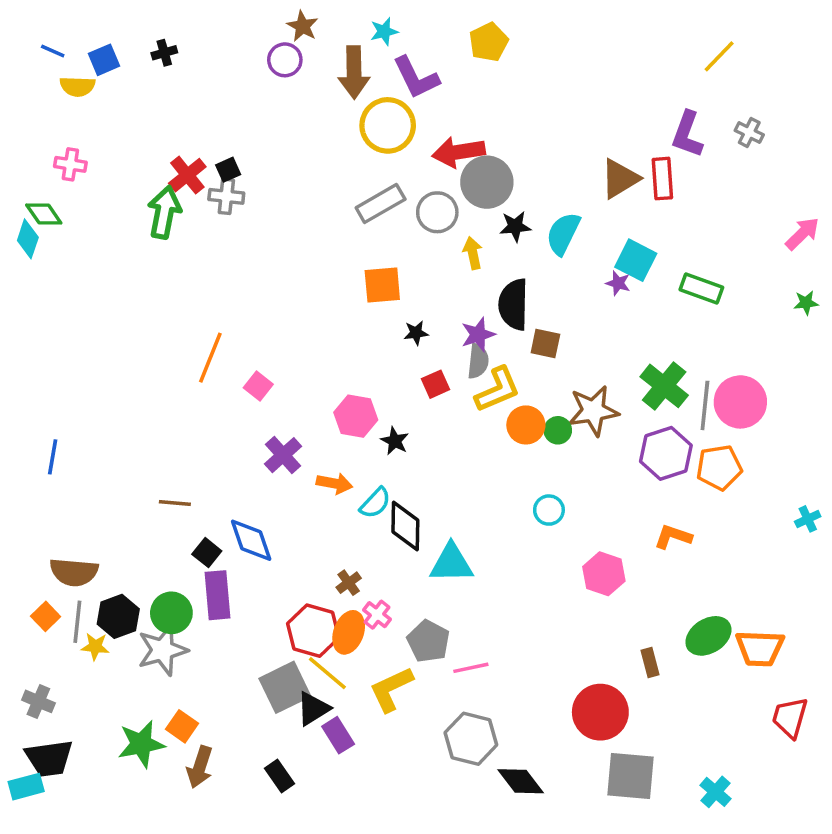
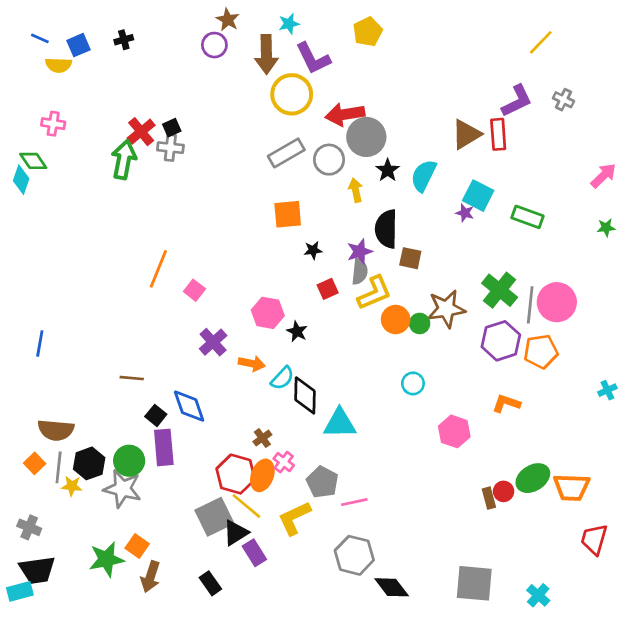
purple L-shape: (687, 134) -> (517, 101), turned -136
black star: (515, 226) -> (388, 170), turned -30
gray star: (163, 650) -> (122, 489), turned 30
red circle: (600, 712) -> (504, 491), moved, size x0.5

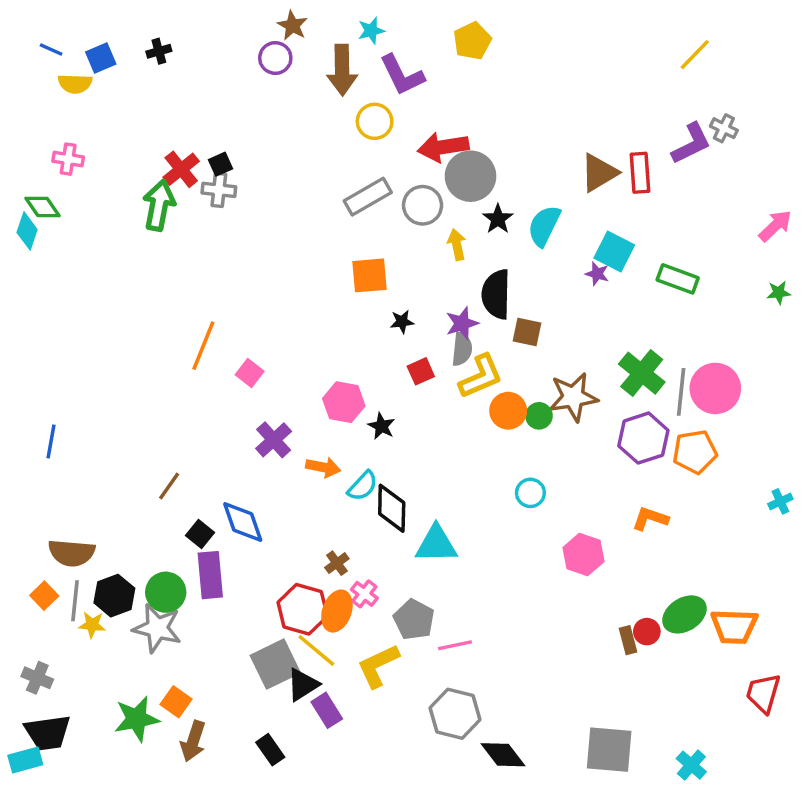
yellow circle: (292, 94) -> (375, 121), size x0.7
purple L-shape: (517, 101) -> (691, 144), moved
brown line: (132, 378) -> (169, 486), turned -60

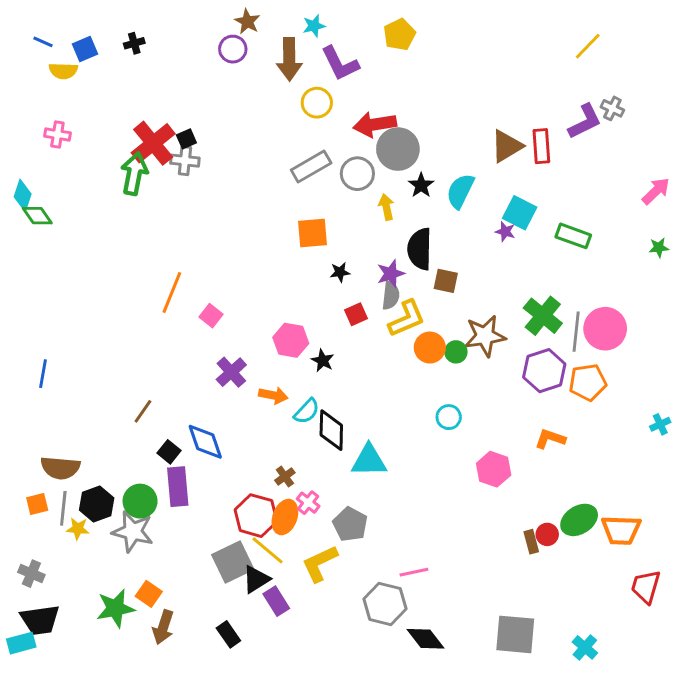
red cross: (181, 169) -> (153, 143), size x1.4
green diamond: (42, 207) -> (37, 216), moved
orange square: (44, 596) -> (37, 504), turned 30
pink line: (455, 645) -> (414, 572), moved

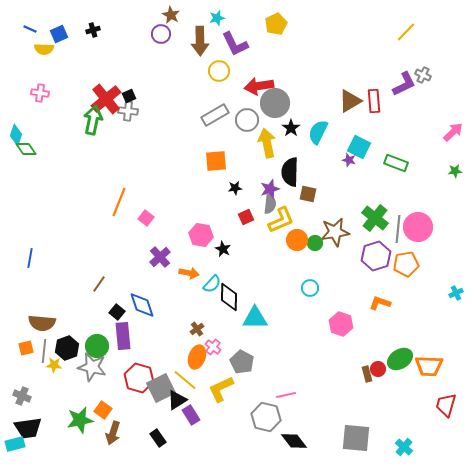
yellow arrow: (386, 207) -> (267, 143), size x1.6
red hexagon: (256, 516) -> (139, 378), moved

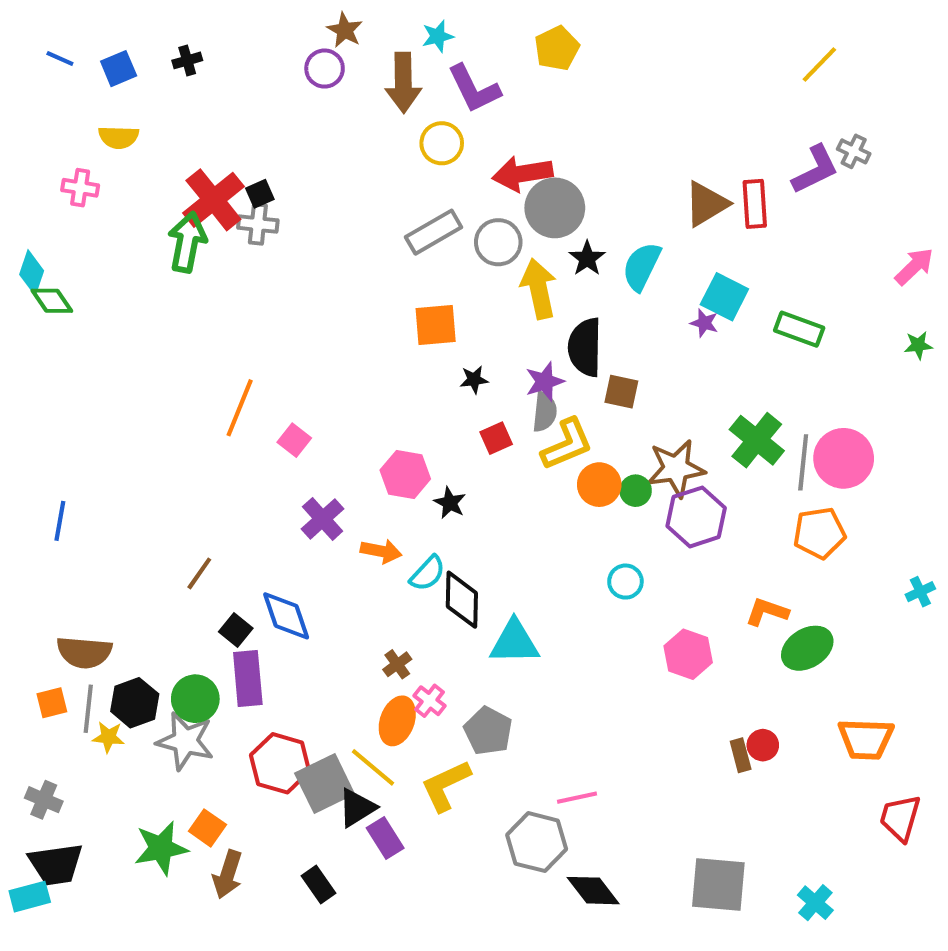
yellow semicircle: (44, 49) -> (119, 137), moved
purple hexagon: (376, 256) -> (696, 517), moved
green ellipse: (400, 359) -> (807, 648), moved

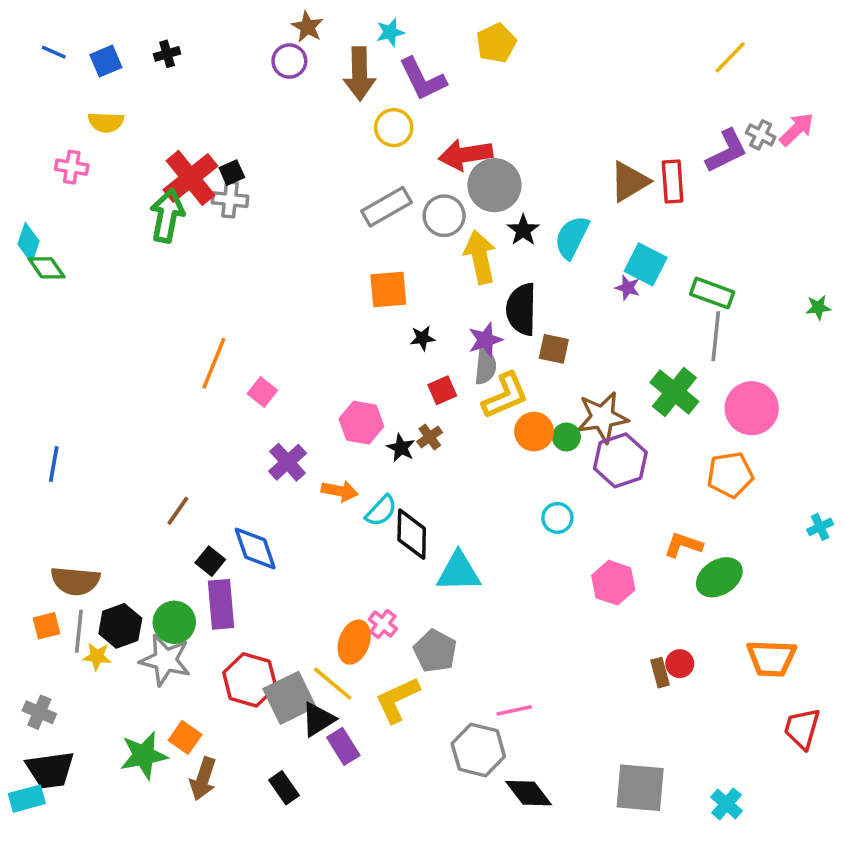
pink arrow: (914, 266) -> (797, 129), moved
gray line: (803, 462) -> (716, 336), moved
brown cross: (397, 664) -> (430, 437), moved

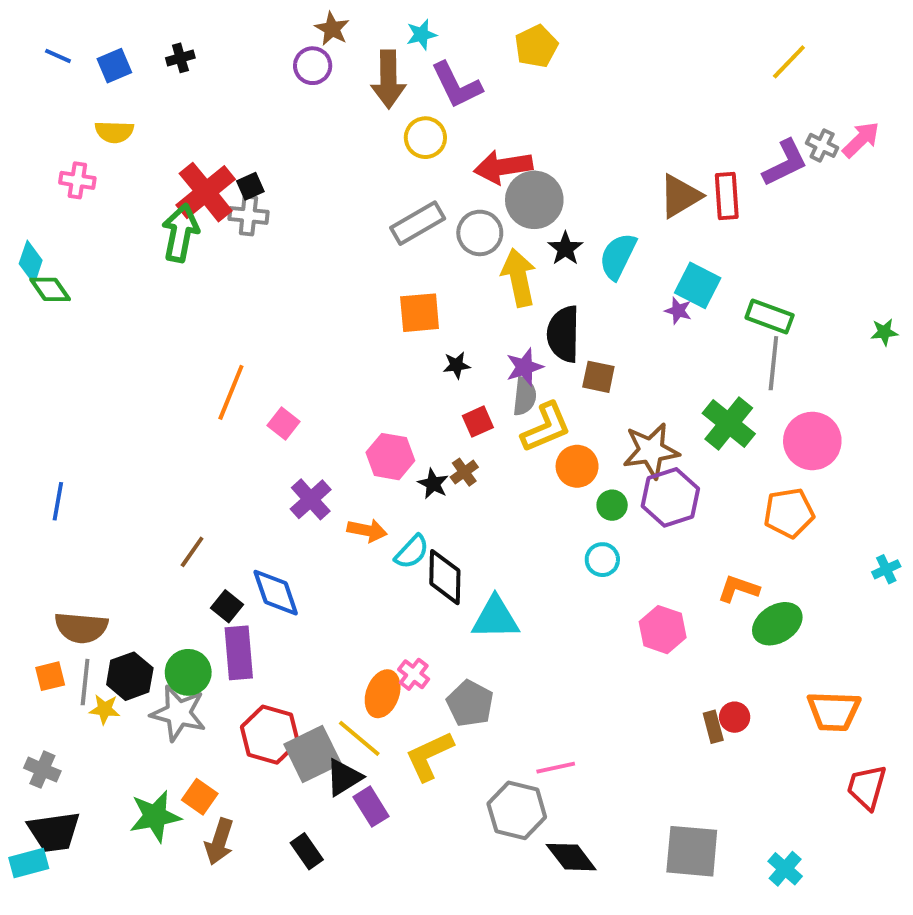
green circle: (566, 437) -> (612, 505), moved

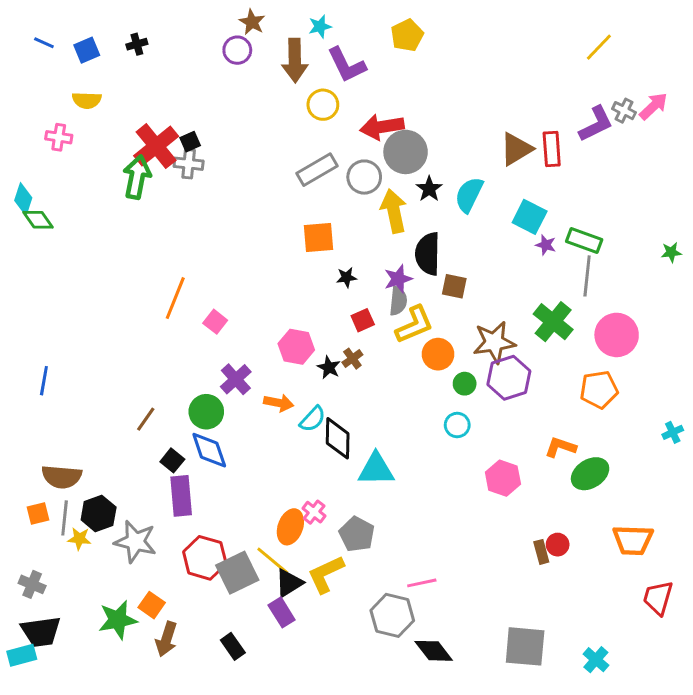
purple star: (678, 311) -> (546, 245), moved
green circle: (188, 672) -> (206, 412), moved
black triangle: (344, 777) -> (289, 583), moved

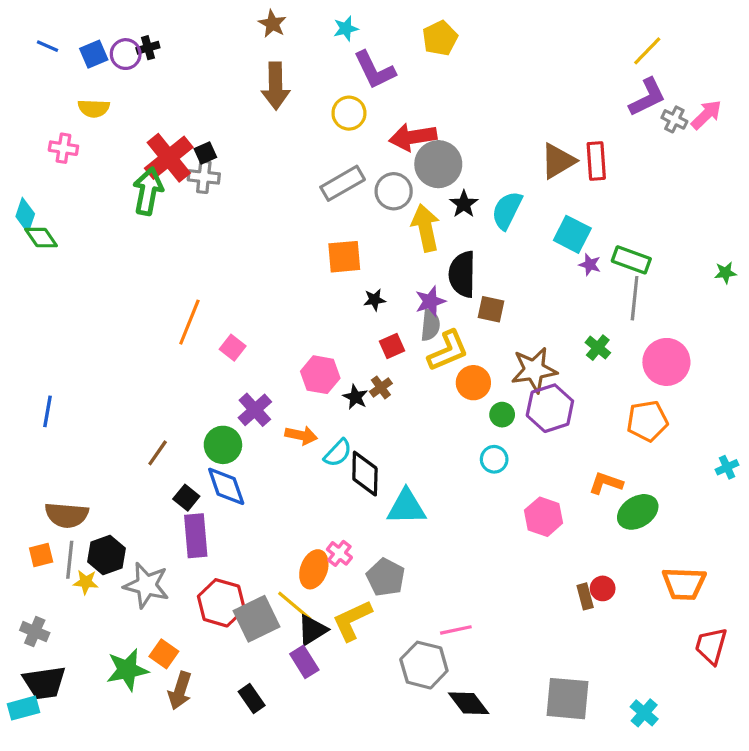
purple circle: (237, 50) -> (126, 54), moved
brown arrow: (295, 60) -> (276, 86), moved
purple L-shape: (596, 124) -> (647, 97), moved
green cross: (553, 322) -> (598, 348), size x0.6

